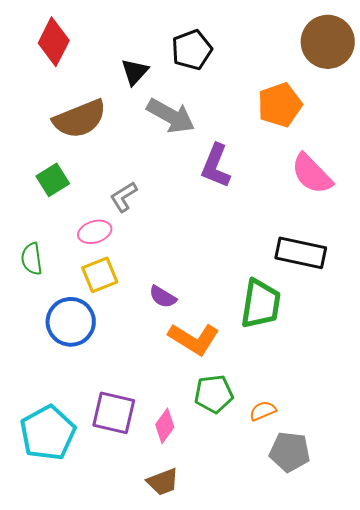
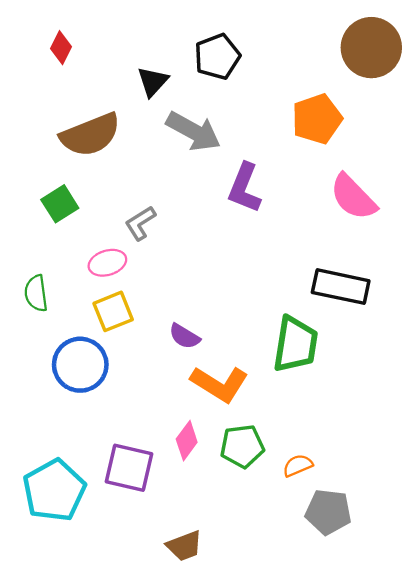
red diamond: (54, 42) -> (61, 48), size x0.6
pink diamond: (165, 426) -> (187, 441), moved

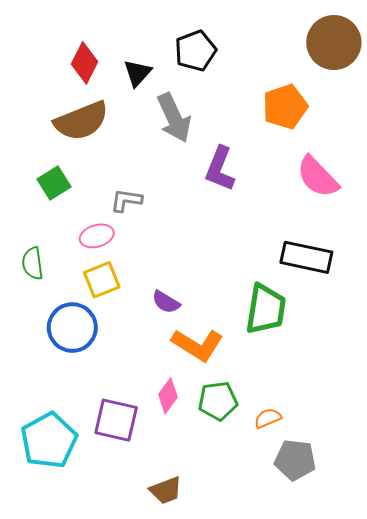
red diamond: (61, 48) -> (84, 63), moved, size x1.4
gray arrow: (194, 131) -> (174, 118), turned 36
gray L-shape: (140, 223) -> (126, 200), turned 40

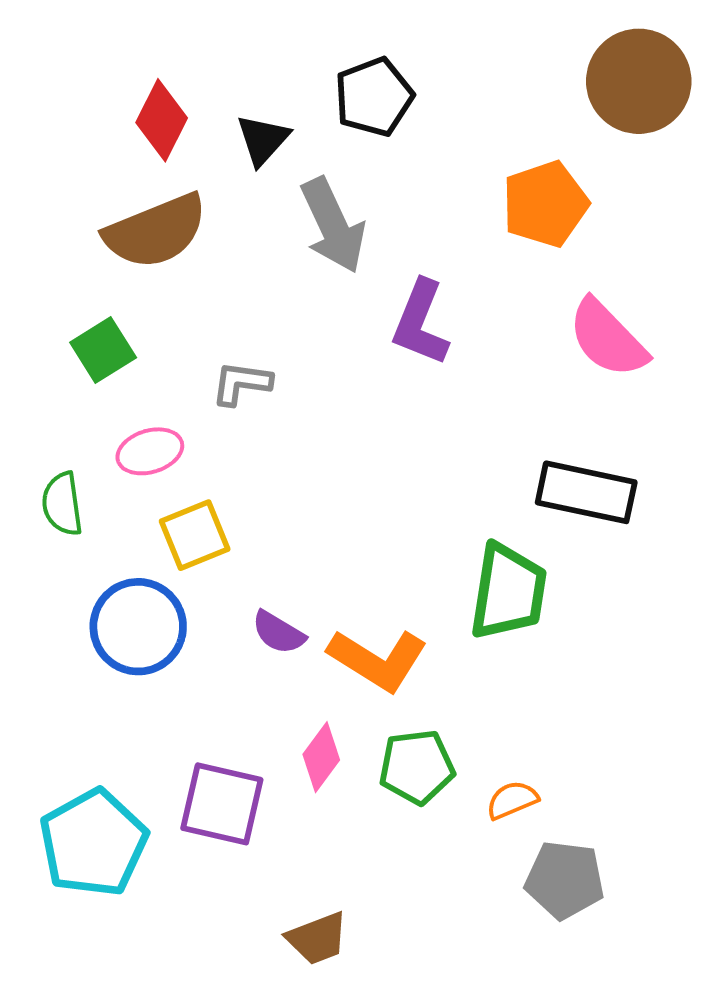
pink ellipse: (97, 236) -> (150, 451), moved
purple semicircle: (166, 302) -> (278, 633), moved

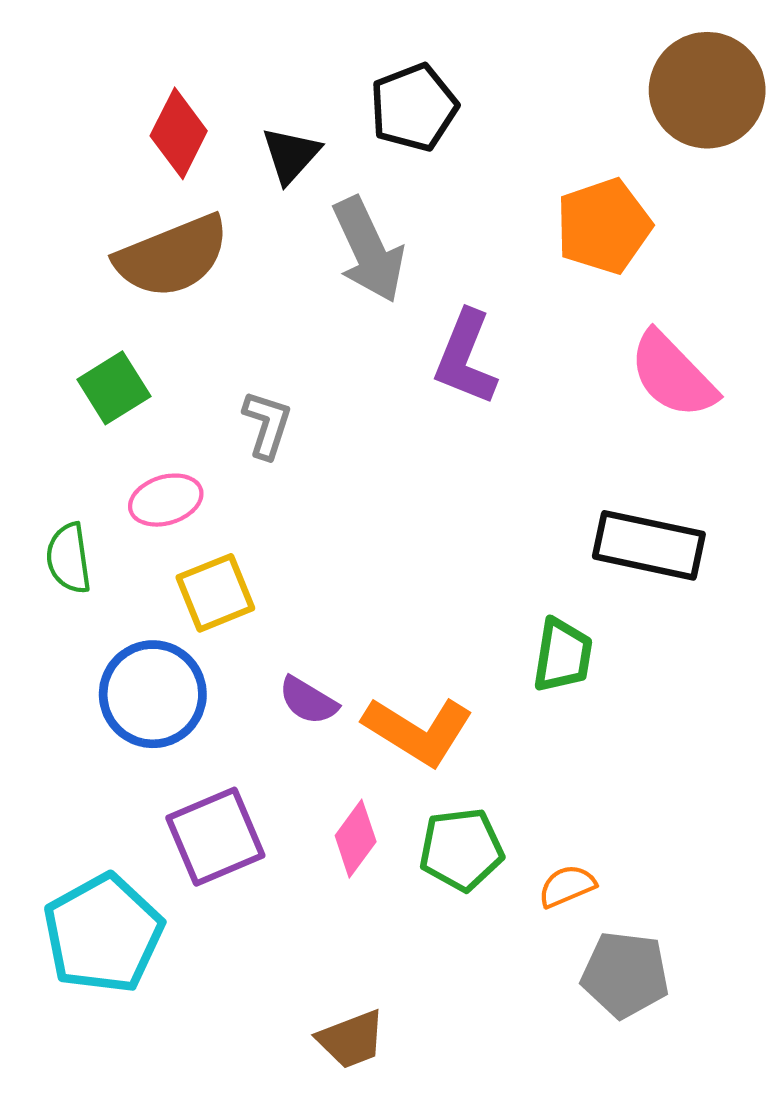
gray L-shape: (241, 383) -> (267, 425), turned 100
green trapezoid: (508, 592) -> (563, 655), size x0.7
purple square: (222, 804) -> (215, 837), moved, turned -36

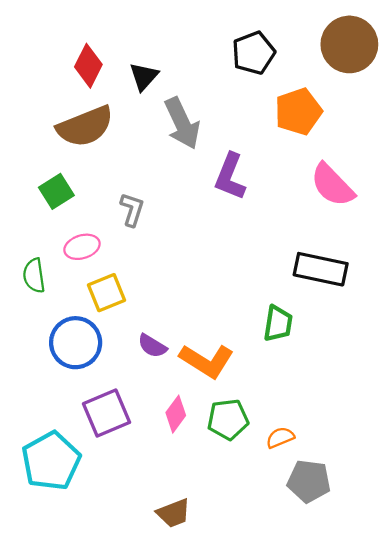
black pentagon: (414, 107) -> (253, 53), moved

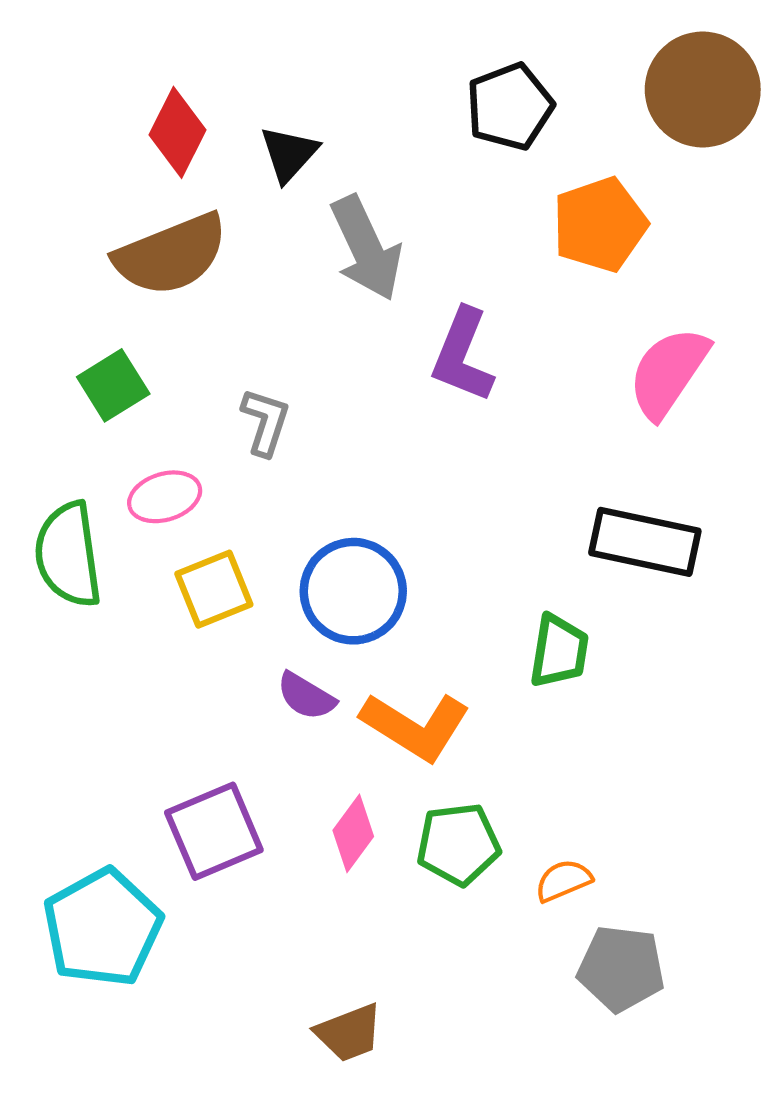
pink semicircle: (332, 185) -> (668, 372), turned 78
green semicircle: (34, 276) -> (68, 555), size x1.5
blue circle: (76, 343) -> (353, 591), moved

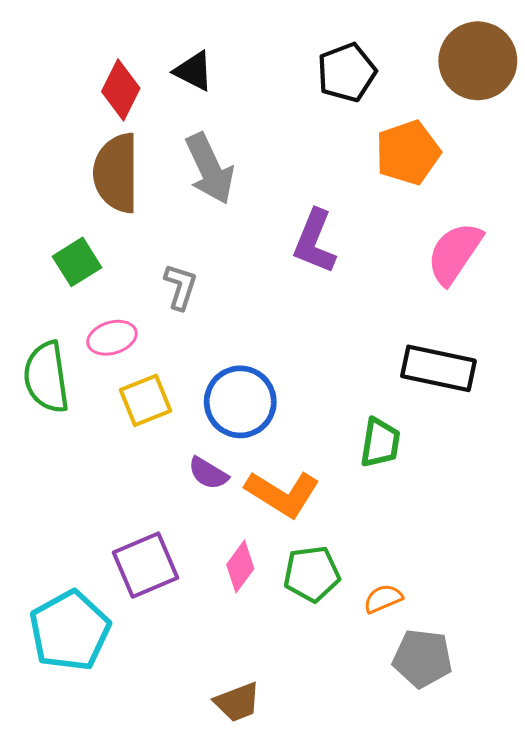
black triangle: (289, 154) -> (194, 71), moved, turned -45
gray arrow: (366, 248) -> (210, 169), moved
brown semicircle: (171, 255) -> (116, 173), turned 112

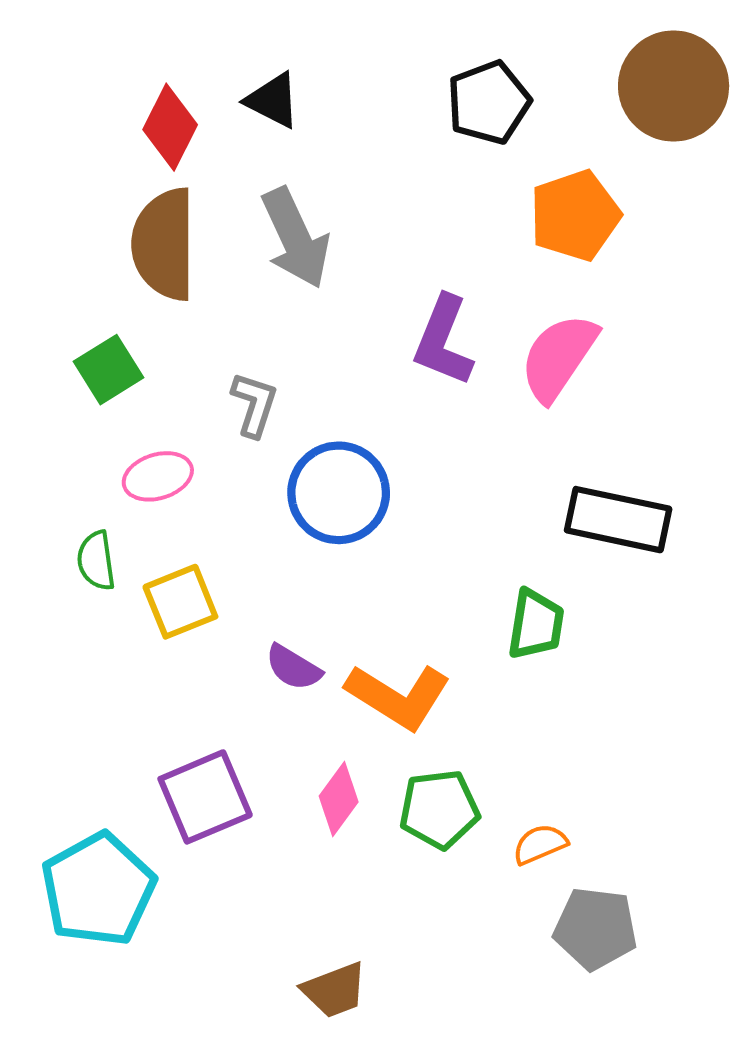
pink semicircle: (455, 253) -> (558, 357), moved
green semicircle: (46, 377) -> (96, 561), moved, size x0.6
yellow square: (145, 400) -> (180, 602), moved
blue circle: (240, 402) -> (339, 493), moved

